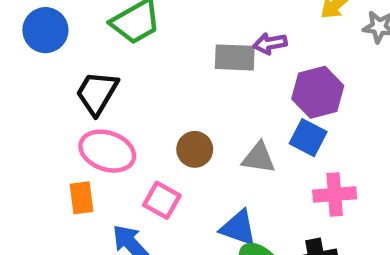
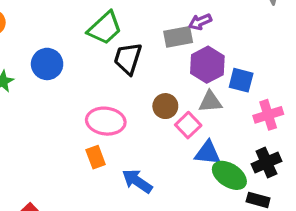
blue circle: (45, 30) -> (47, 64), moved
purple hexagon: (318, 92) -> (207, 65), moved
black trapezoid: (97, 93) -> (128, 58), moved
pink square: (162, 200) -> (188, 125), moved, turned 30

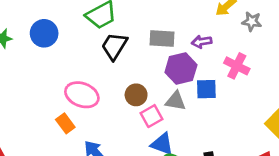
purple arrow: (200, 22) -> (202, 42), moved
blue square: (241, 80) -> (206, 89), turned -30
pink cross: (268, 115) -> (237, 66), moved, turned 30
orange rectangle: (96, 157) -> (65, 123), turned -30

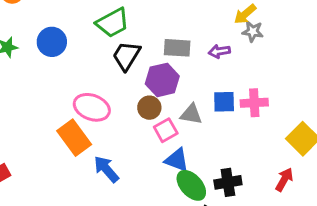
gray star: (252, 21) -> (253, 31), moved
pink cross: (237, 66) -> (254, 103), moved, turned -30
purple hexagon: (181, 69) -> (162, 80), moved
orange rectangle: (65, 123) -> (74, 138), size x1.6

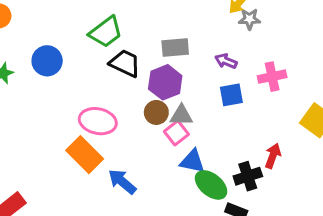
purple arrow: (219, 51) -> (226, 61), moved, turned 40
black trapezoid: (126, 56) -> (125, 63), turned 92
pink cross: (254, 103) -> (272, 77), moved
gray triangle: (191, 114) -> (181, 115), moved
red arrow: (284, 180) -> (273, 156), moved

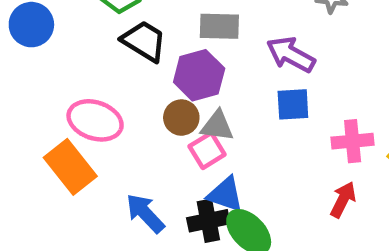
purple arrow: (226, 61) -> (291, 54), size x1.5
pink cross: (272, 77) -> (353, 141), moved
black cross: (248, 176) -> (208, 221), moved
blue arrow: (122, 182) -> (145, 213), moved

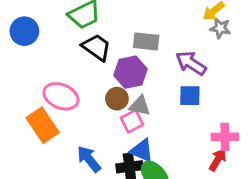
pink cross: (353, 141) -> (225, 137), moved

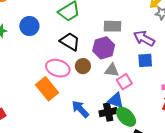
black trapezoid: (97, 47) -> (70, 42), moved
brown circle: (117, 99) -> (83, 66), moved
pink square: (132, 121) -> (124, 82), moved

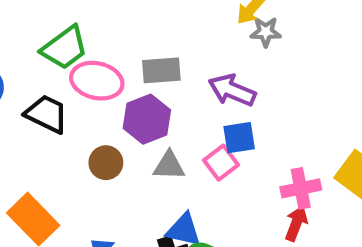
black trapezoid: (70, 42) -> (47, 114), moved
pink ellipse: (58, 68) -> (97, 81), moved
pink square: (124, 82) -> (221, 163), moved

